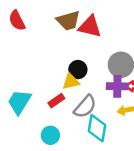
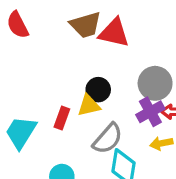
purple cross: (117, 86) -> (150, 112), turned -30
red rectangle: (56, 101) -> (62, 118), moved, turned -35

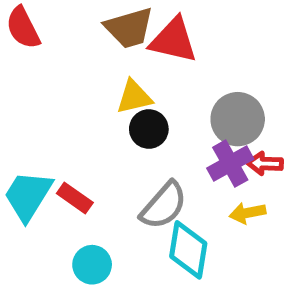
yellow triangle: (89, 105) -> (134, 97), moved
red rectangle: (62, 118) -> (75, 198), moved, turned -75

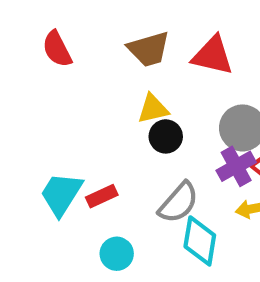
red triangle: (174, 40) -> (213, 55), moved
red rectangle: (75, 198) -> (102, 196), turned -60

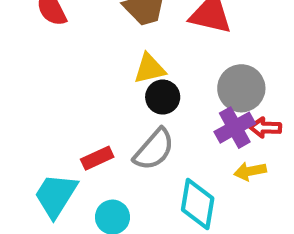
cyan trapezoid: (61, 194) -> (56, 195), moved
gray semicircle: (179, 203) -> (154, 149), moved

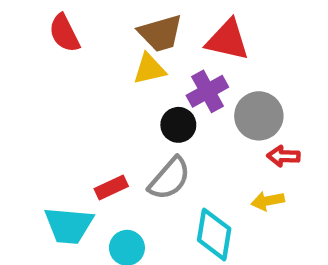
yellow triangle: (150, 69) -> (149, 69), moved
purple cross: (235, 128) -> (207, 91), moved
cyan trapezoid: (56, 195) -> (69, 225), turned -117

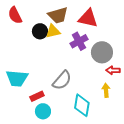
black circle: (178, 125) -> (40, 31), moved
red rectangle: (111, 187) -> (37, 96), moved
yellow arrow: (268, 201) -> (106, 90), turned 96
cyan trapezoid: (69, 225) -> (17, 78), moved

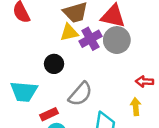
black circle: (40, 31) -> (54, 64), moved
purple cross: (79, 41) -> (90, 39), moved
gray circle: (102, 52) -> (117, 40), moved

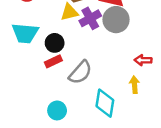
cyan trapezoid: (24, 92) -> (25, 33), moved
red rectangle: (49, 114) -> (53, 61), moved

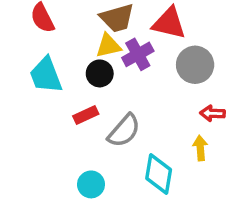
gray circle: (116, 20) -> (195, 65), moved
cyan trapezoid: (25, 33) -> (46, 75), turned 64
black circle: (55, 43) -> (100, 73), moved

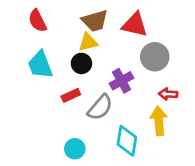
purple cross: (138, 54) -> (121, 81), moved
yellow arrow: (200, 148) -> (159, 121), size x1.5

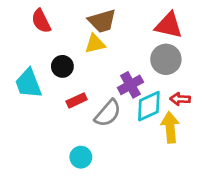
red triangle: (135, 25) -> (169, 25), moved
black circle: (81, 63) -> (62, 66), moved
cyan trapezoid: (40, 65) -> (28, 83), moved
cyan diamond: (127, 141) -> (149, 106), moved, turned 56

